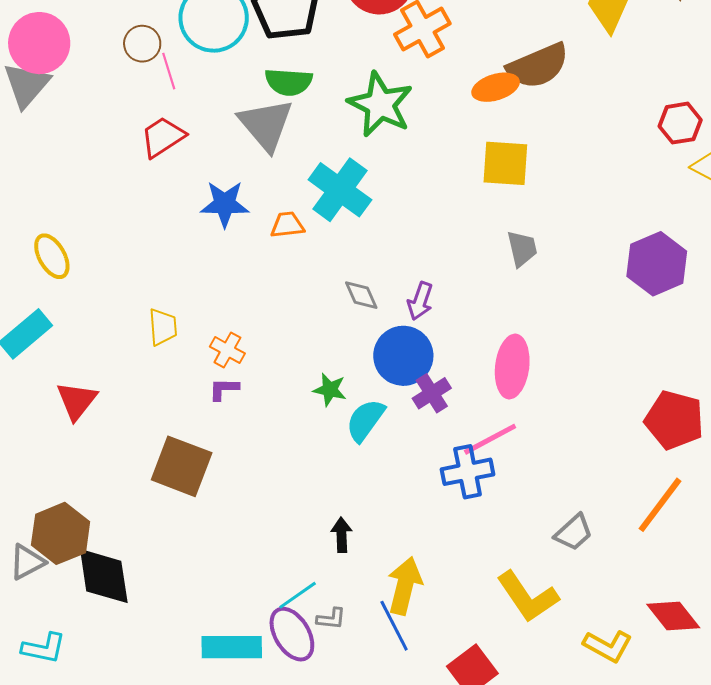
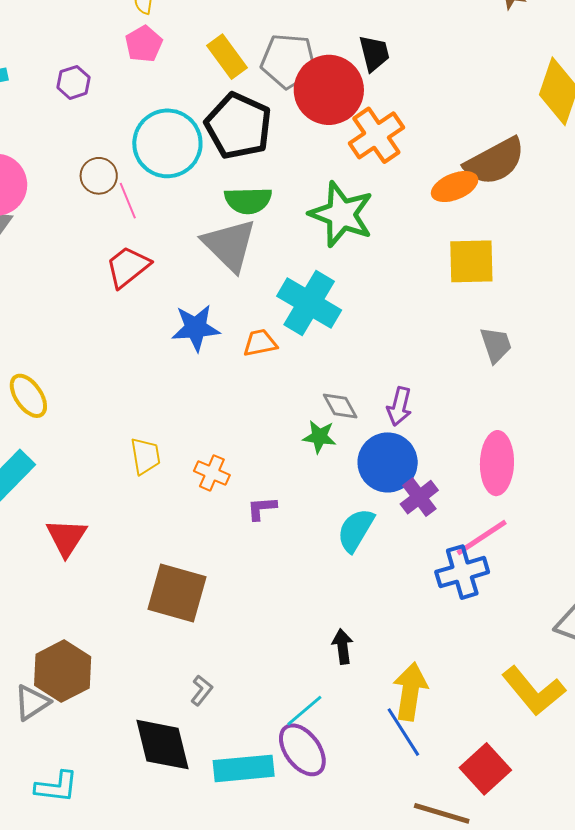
purple L-shape: (224, 389) -> (262, 508), moved
green star: (330, 390) -> (319, 437), moved
black diamond: (104, 576) -> (163, 745), moved
gray L-shape: (331, 619) -> (202, 690), moved, turned -52

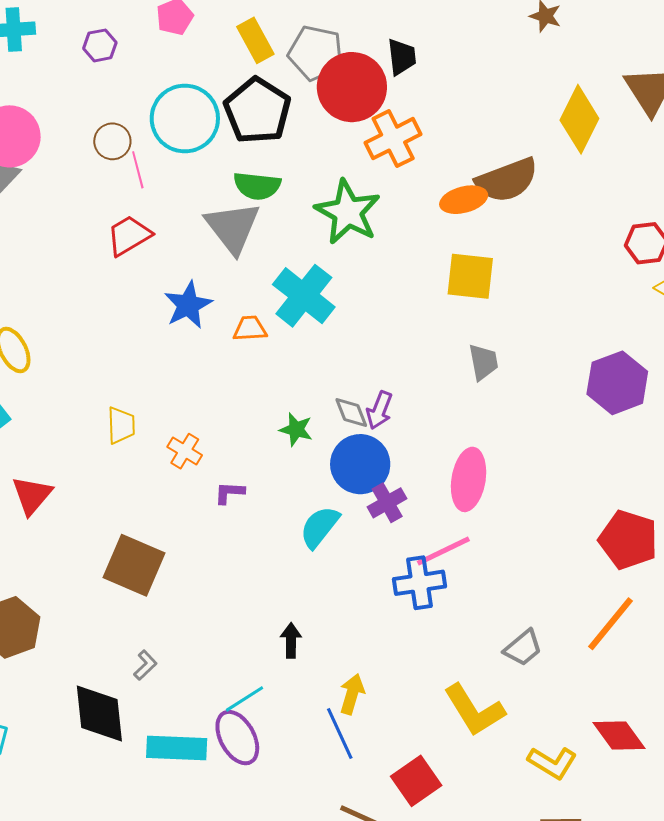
blue star: (196, 328) -> (188, 305), turned -30
gray diamond: (340, 406) -> (351, 413), moved
yellow arrow: (410, 691) -> (352, 694), size x0.7

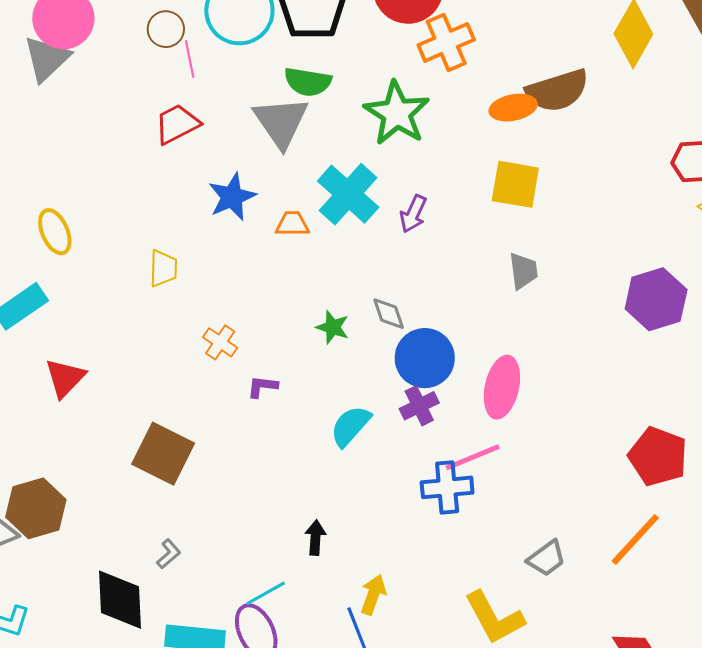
purple arrow: (379, 410) -> (413, 214), moved
yellow trapezoid: (121, 425) -> (163, 268), moved
blue circle: (360, 464) -> (425, 358), moved

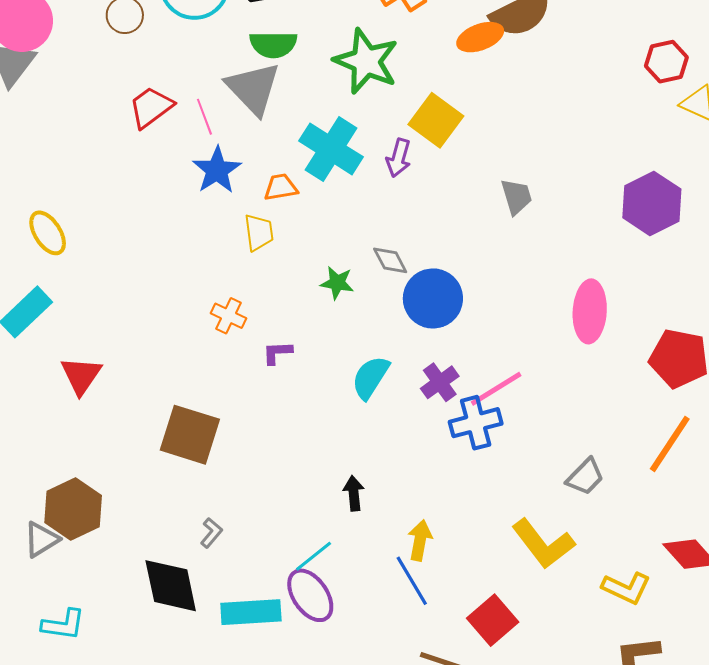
pink line: (190, 59) -> (204, 117), moved
yellow square: (515, 184) -> (436, 120), moved, turned 36
yellow trapezoid: (163, 268) -> (259, 232), moved
pink ellipse: (502, 387) -> (590, 311), moved
purple cross: (419, 406) -> (440, 382), moved

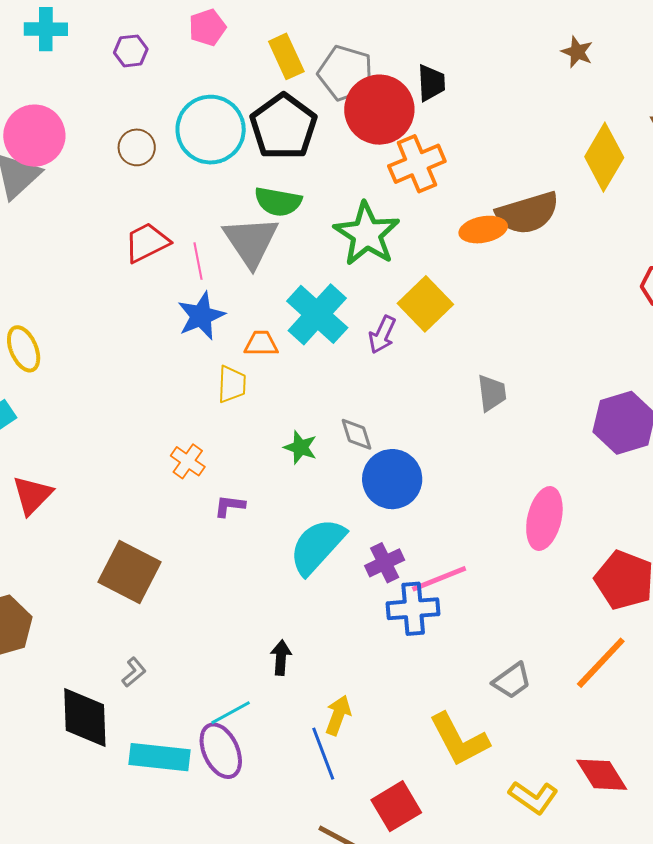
cyan semicircle: (370, 377) -> (317, 546), size x1.4

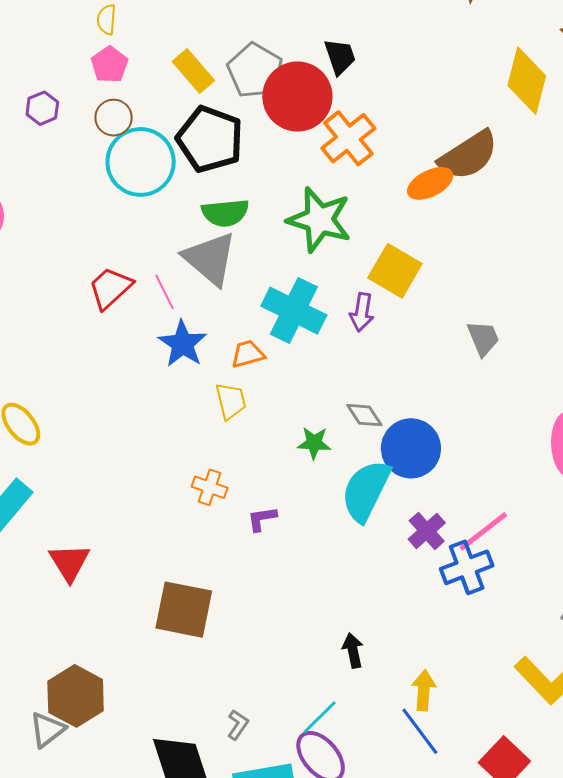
gray pentagon: (346, 73) -> (255, 71), turned 30
brown circle: (137, 147) -> (114, 118), moved
cyan semicircle: (317, 546) -> (366, 491), moved
gray L-shape: (134, 672) -> (238, 725), moved

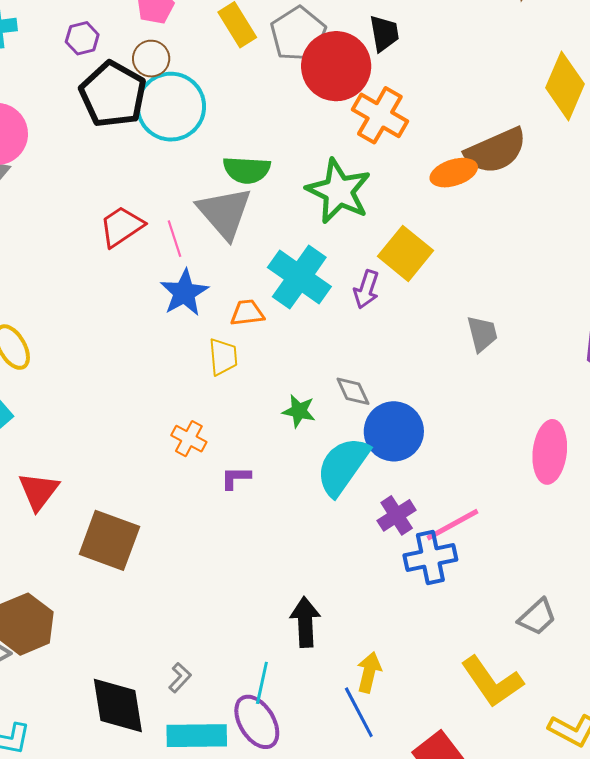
orange cross: (348, 138) -> (380, 115), turned -30
black pentagon: (210, 139) -> (113, 94), moved
brown square: (184, 610) -> (109, 540), moved
black arrow: (353, 650) -> (305, 622), size x1.4
cyan line: (320, 717) -> (262, 683), turned -42

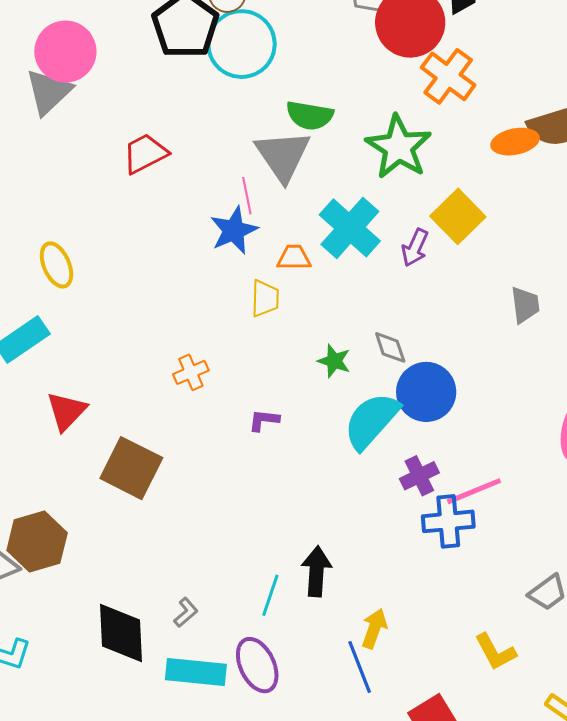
red trapezoid: (122, 226) -> (145, 154), moved
pink line: (174, 239) -> (247, 196), moved
orange cross: (189, 439) -> (191, 372), moved, turned 32
yellow L-shape: (492, 682) -> (495, 652), size x0.7
cyan line: (262, 683) -> (270, 595), moved

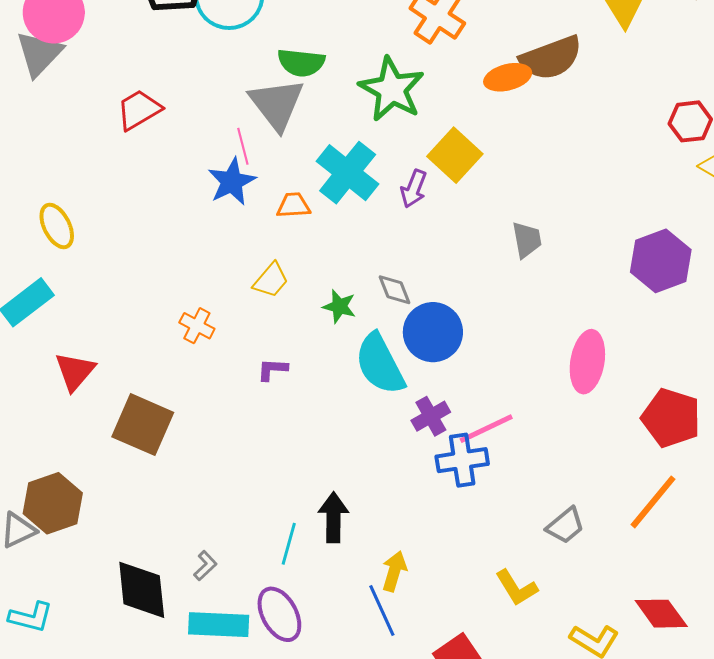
yellow trapezoid: (265, 298) -> (271, 280), moved, turned 42
orange cross: (191, 372) -> (197, 326), turned -36
cyan semicircle: (371, 421) -> (380, 364), turned -66

